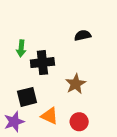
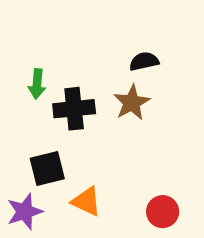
brown star: (76, 84) -> (132, 103), moved
red circle: (79, 122) -> (163, 212), moved

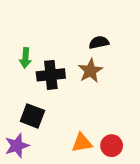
black square: (47, 168) -> (32, 116), turned 35
orange triangle: (86, 201) -> (82, 143), moved, turned -35

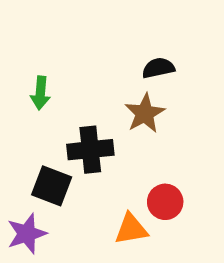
black cross: (51, 75) -> (90, 150), moved
red circle: (112, 146) -> (165, 202), moved

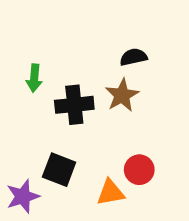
black cross: (90, 150) -> (74, 105), moved
black square: (52, 186) -> (59, 170), moved

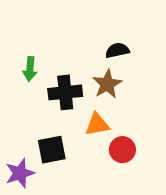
black square: (59, 170) -> (52, 150), turned -32
orange triangle: (111, 193) -> (97, 124), moved

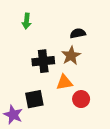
green arrow: (30, 69) -> (27, 21), moved
purple star: (20, 173) -> (13, 115), turned -30

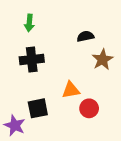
brown star: (71, 56) -> (103, 60), moved
black cross: (43, 61) -> (32, 60), moved

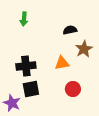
black cross: (32, 60) -> (26, 66), moved
orange triangle: (71, 90) -> (62, 63), moved

